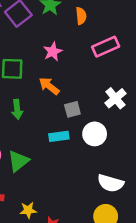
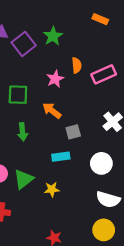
orange semicircle: (81, 16) -> (77, 65), moved
white circle: (95, 134) -> (101, 163), moved
yellow star: (28, 210) -> (52, 189), moved

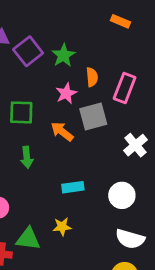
green star: (53, 36) -> (63, 55), moved
pink rectangle: (104, 74) -> (125, 88), turned -45
gray square: (73, 132) -> (93, 117), moved, size x1.5
green triangle: (24, 179) -> (28, 239), moved, turned 45

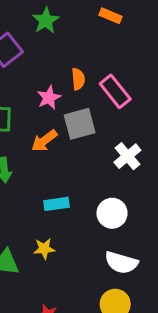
green star: (63, 55) -> (46, 20), moved
pink rectangle: (125, 88) -> (115, 91), turned -60
orange arrow: (62, 131) -> (44, 141), turned -75

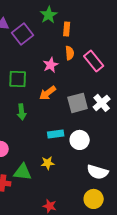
orange rectangle: (111, 16) -> (67, 29), moved, turned 72
gray square: (80, 124) -> (78, 103), moved
white circle: (112, 213) -> (80, 140), moved

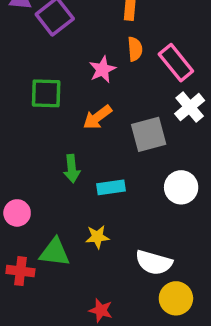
white cross: (102, 103) -> (190, 107), moved
green arrow: (22, 112) -> (72, 169), moved
white circle: (80, 140) -> (181, 187), moved
white semicircle: (98, 172) -> (154, 262), moved

